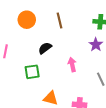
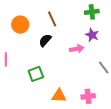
black semicircle: (45, 48) -> (45, 40), moved
pink arrow: (72, 65) -> (77, 49), moved, turned 104

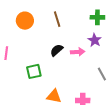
black semicircle: (45, 40) -> (57, 50), moved

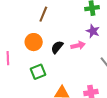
brown line: (57, 19) -> (43, 14), moved, turned 49
orange circle: (25, 21) -> (34, 42), moved

